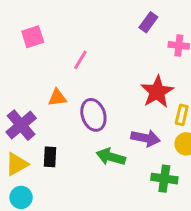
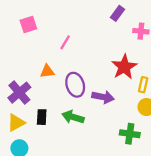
purple arrow: (146, 138) -> (103, 97), moved
green arrow: (111, 157) -> (73, 117), moved

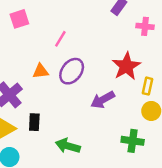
purple ellipse: (75, 85) -> (72, 71), moved, turned 55
purple arrow: (103, 97) -> (103, 100), turned 140
green arrow: (73, 117) -> (68, 146), moved

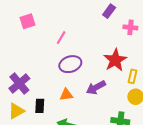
orange triangle: (41, 71) -> (66, 95), moved
purple ellipse: (72, 71) -> (70, 64), turned 35

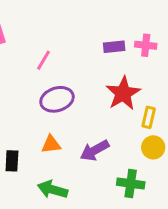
purple rectangle: (109, 11) -> (114, 47), moved, turned 48
purple arrow: (96, 88) -> (95, 150), moved

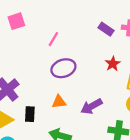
purple rectangle: (114, 47) -> (106, 29), turned 40
red star: (123, 93) -> (113, 64), size x0.6

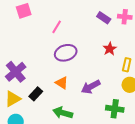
orange triangle: (59, 102) -> (62, 83), turned 40
black rectangle: (30, 114) -> (36, 94), turned 40

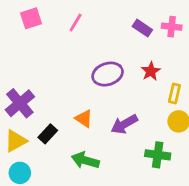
pink line: (57, 27) -> (76, 22), moved
purple ellipse: (66, 53) -> (108, 74), moved

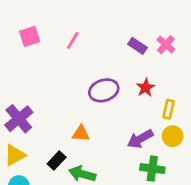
pink cross: (172, 27) -> (166, 45), turned 36
orange triangle: (84, 119) -> (81, 134), turned -30
purple arrow: (124, 124) -> (140, 139), moved
black rectangle: (48, 134) -> (57, 160), moved

